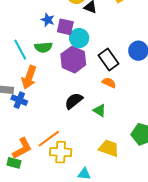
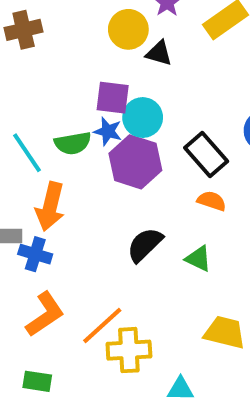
blue star: (48, 20) -> (108, 131), moved
orange L-shape: (22, 148) -> (45, 314), moved

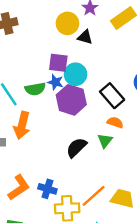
blue cross: (35, 254) -> (47, 189), moved
green triangle: (198, 259) -> (105, 141), moved, turned 42
orange line: (102, 326) -> (94, 196), moved

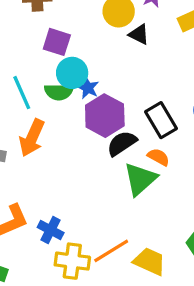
purple square: (58, 63) -> (57, 42), moved
cyan circle: (76, 74) -> (72, 73), moved
green triangle: (105, 141) -> (140, 179), size x1.6
black semicircle: (76, 148) -> (122, 143), moved

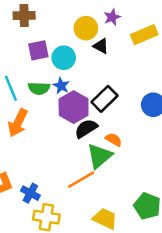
purple square: (57, 42) -> (38, 50), turned -30
cyan circle: (72, 73) -> (64, 58), moved
black rectangle: (161, 120) -> (105, 99), moved, turned 75
orange line: (111, 251) -> (81, 180), moved

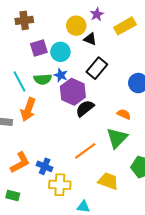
black rectangle: (105, 99) -> (97, 68), moved
orange semicircle: (114, 140) -> (124, 114), moved
green triangle: (99, 156) -> (117, 138), moved

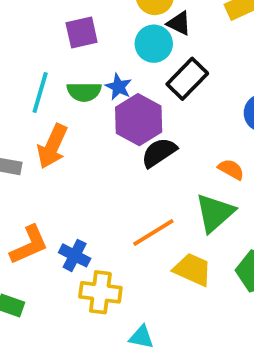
cyan circle: (60, 52) -> (154, 44), moved
cyan line: (20, 82) -> (40, 93), turned 40
yellow trapezoid: (108, 181) -> (193, 270), moved

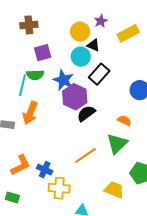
blue star: (118, 87) -> (63, 80), size x1.5
green semicircle: (84, 92) -> (35, 75), moved
yellow trapezoid: (193, 270) -> (114, 190), moved

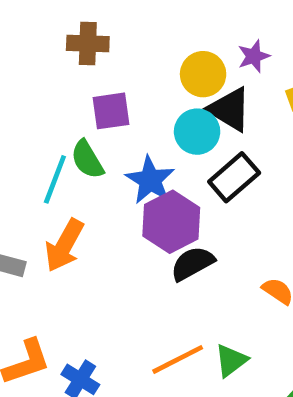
black triangle: (93, 45) -> (230, 109), size x1.5
green semicircle: (35, 75) -> (87, 160), turned 54
green triangle: (117, 144) -> (231, 360), moved, size x0.7

